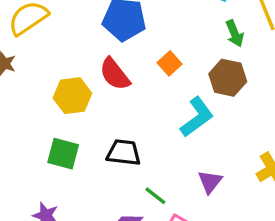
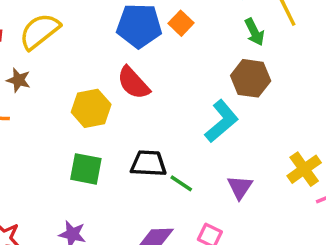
orange square: (169, 63) -> (181, 23), moved
green line: (155, 196) -> (181, 183), moved

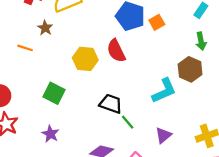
green square: (86, 169) -> (54, 93), moved

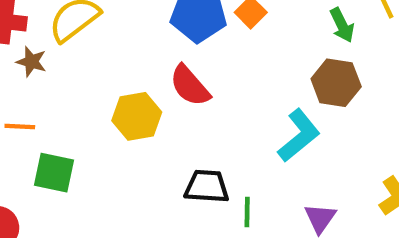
brown star: (45, 28) -> (31, 62), moved
green square: (54, 93) -> (54, 173), moved
green line: (128, 122) -> (247, 212), turned 56

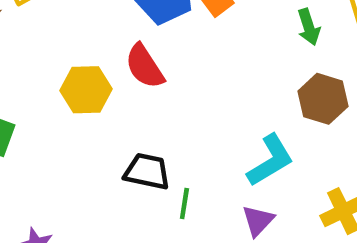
brown hexagon: (336, 83) -> (323, 99), moved
cyan L-shape: (299, 136) -> (270, 160), moved

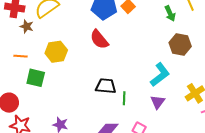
yellow hexagon: (86, 90) -> (56, 52), moved

